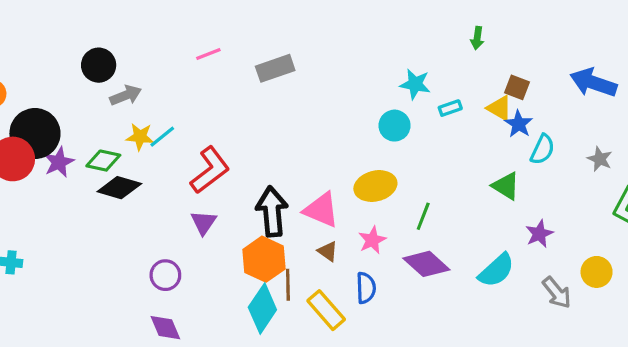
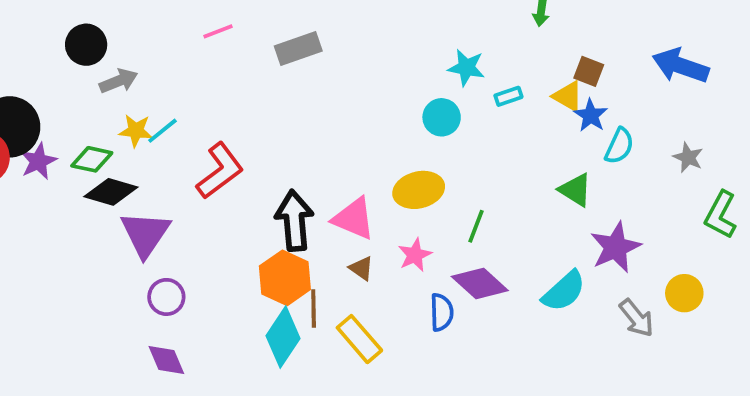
purple triangle: (204, 223) -> (145, 234), moved, size x1.6
purple star: (539, 234) -> (616, 247), size x1.5
blue semicircle: (366, 288) -> (442, 312), moved

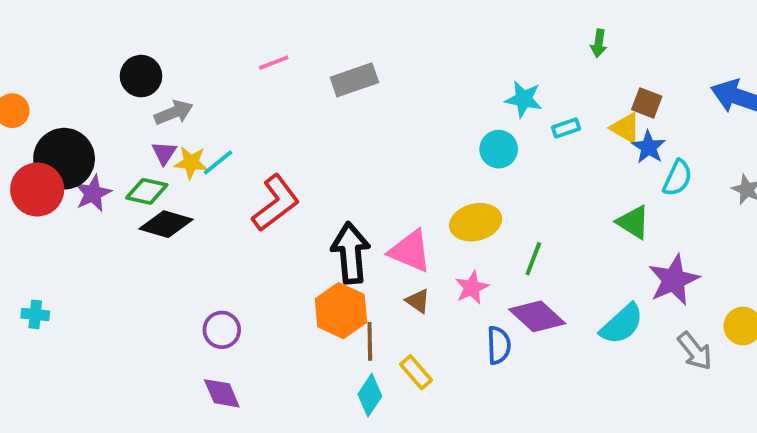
purple triangle: (145, 234) -> (164, 153), moved, size x0.5
cyan diamond: (283, 337) -> (370, 395), moved, size x0.7
yellow rectangle: (359, 339) -> (416, 372), size x0.7

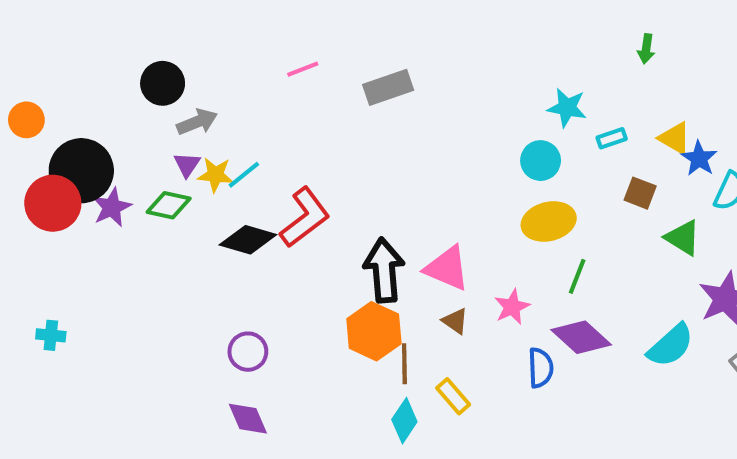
brown square: (647, 103) -> (640, 193), moved
yellow ellipse: (476, 222) -> (549, 221), moved
black diamond: (166, 224) -> (248, 240), moved

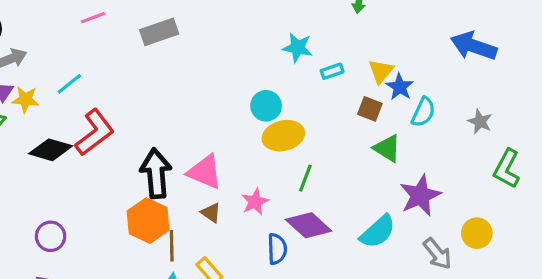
yellow triangle: (675, 138) -> (381, 71), turned 40
cyan circle: (541, 161) -> (266, 106), moved
cyan line: (244, 175) -> (69, 84), moved
brown square: (640, 193) -> (370, 109), moved

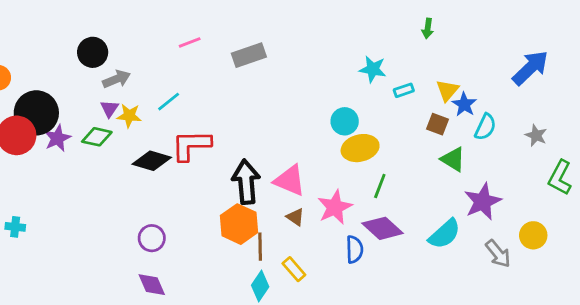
blue arrow: (474, 46) -> (530, 68), turned 117
red L-shape: (95, 133) -> (191, 145), turned -144
pink star: (255, 202) -> (335, 207), size x1.4

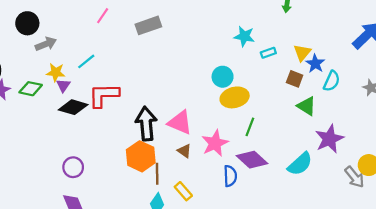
pink line: (190, 42) -> (103, 16), turned -35
purple triangle: (109, 109) -> (63, 85), moved
gray arrow: (498, 254) -> (355, 177), moved

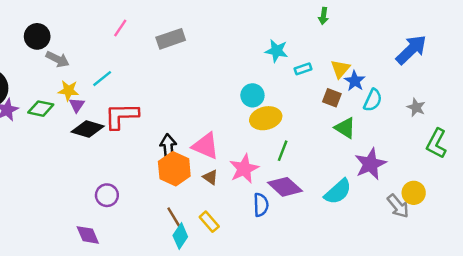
gray arrow: (46, 44) -> (58, 59), turned 48
black arrow: (146, 124) -> (168, 147), size x0.7
orange hexagon: (141, 156) -> (174, 169), moved
purple circle: (73, 167) -> (107, 195), moved
brown line: (157, 174) -> (174, 218), moved, turned -30

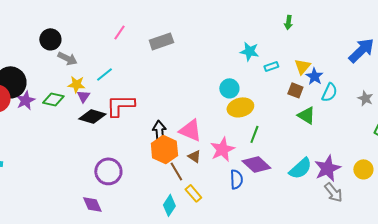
purple star: (370, 164) -> (327, 168), moved
purple circle: (107, 195) -> (108, 171), size x1.4
gray arrow: (398, 206) -> (333, 192), moved
brown line: (174, 218) -> (176, 171), moved

